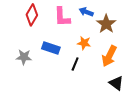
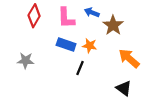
blue rectangle: (51, 48) -> (66, 45), moved
orange arrow: (109, 56) -> (129, 58), moved, turned 105

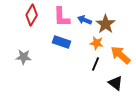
blue arrow: (92, 12) -> (85, 20), moved
orange star: (90, 46) -> (97, 43), moved
black line: (80, 68) -> (96, 64), moved

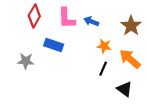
brown star: (106, 24) -> (131, 26), moved
blue rectangle: (62, 42) -> (54, 45), moved

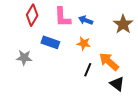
orange star: (104, 46) -> (84, 43), moved
orange arrow: (130, 59) -> (109, 62), moved
black line: (103, 69) -> (88, 70), moved

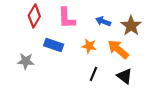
blue arrow: (86, 20) -> (103, 21), moved
orange arrow: (109, 62) -> (118, 49), moved
black triangle: (117, 84) -> (125, 76), moved

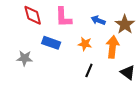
red diamond: (34, 16) -> (33, 15), turned -45
orange arrow: (118, 49) -> (112, 47), turned 55
black triangle: (125, 76) -> (128, 72), moved

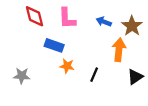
orange star: (85, 44) -> (67, 66), moved
gray star: (25, 58) -> (22, 76), moved
black triangle: (128, 72) -> (135, 77), turned 49

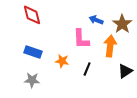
pink L-shape: (67, 18) -> (81, 39), moved
blue rectangle: (54, 45) -> (33, 52), moved
gray star: (22, 76) -> (32, 80), moved

